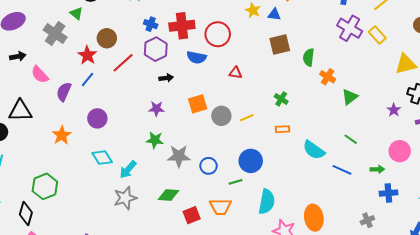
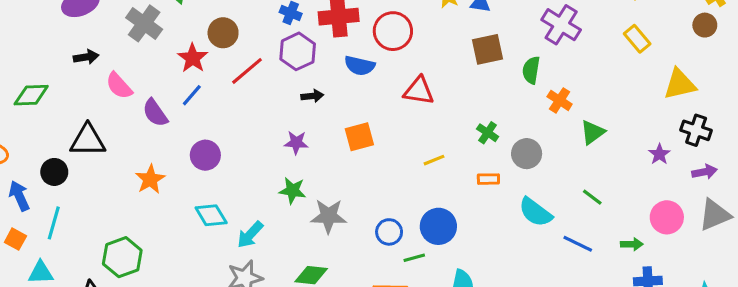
purple cross: (350, 28) -> (561, 25), moved
red triangle: (236, 73) -> (419, 91), size x1.5
purple semicircle: (64, 92) -> (155, 113), turned -60
gray circle: (221, 116) -> (527, 154), moved
blue circle: (209, 166) -> (389, 232), moved

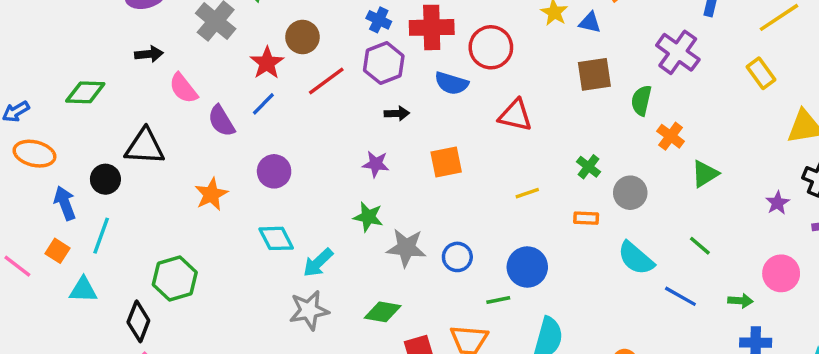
blue circle: (389, 232) -> (457, 257), moved

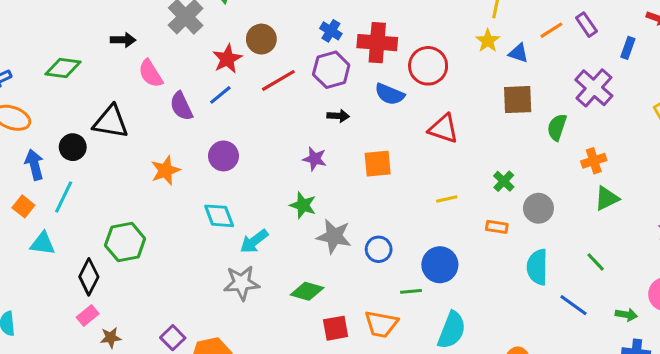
orange cross: (671, 136) -> (594, 161), moved, turned 30
cyan semicircle: (636, 258) -> (537, 267), turned 44

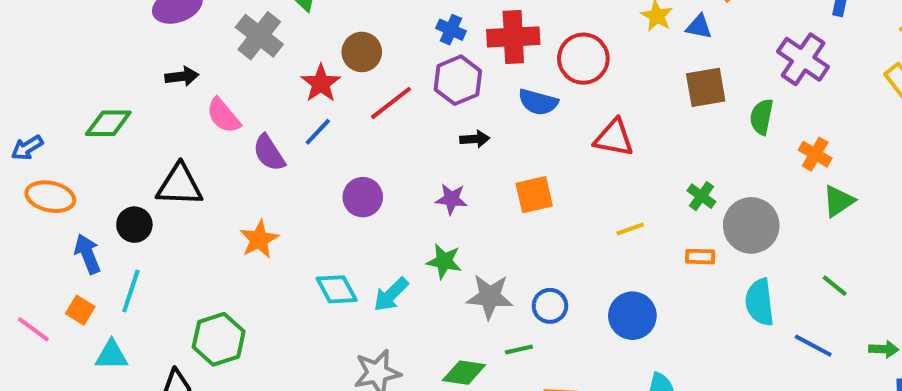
purple circle: (224, 156) -> (363, 197), moved
orange cross: (594, 161) -> (815, 154), turned -35
gray circle: (538, 208) -> (751, 225), size x1.4
cyan arrow: (254, 241) -> (391, 294), moved
green line: (411, 291) -> (519, 350), moved

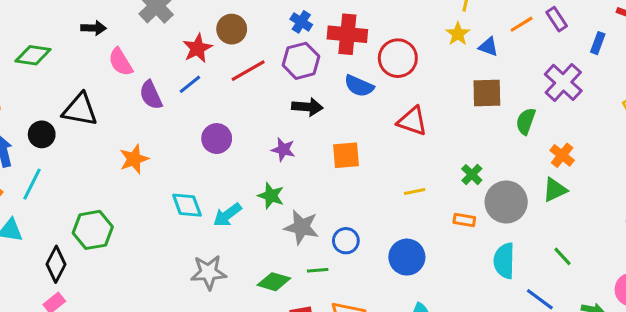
black arrow: (475, 139) -> (307, 107), size x1.4
green triangle: (838, 201) -> (555, 190), moved

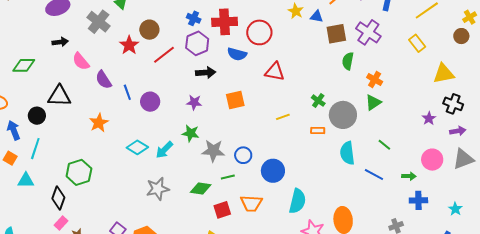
blue line: (190, 84) -> (127, 92), moved, turned -63
brown square: (487, 93) -> (336, 34), moved
cyan diamond: (187, 205) -> (137, 147), turned -30
blue circle: (407, 257) -> (273, 171), moved

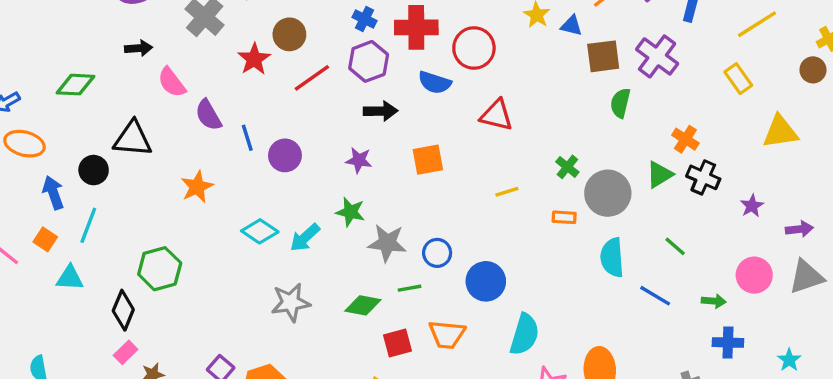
orange cross: (375, 80) -> (685, 139), moved
black cross: (453, 104) -> (703, 177), moved

